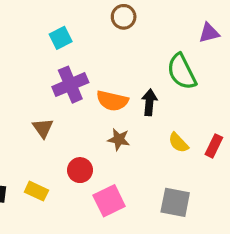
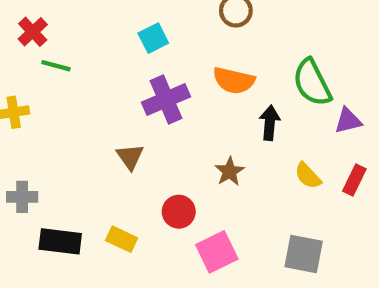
purple triangle: (209, 33) -> (348, 121), moved
orange semicircle: (112, 101) -> (234, 80), moved
brown star: (119, 139) -> (229, 171), turned 30

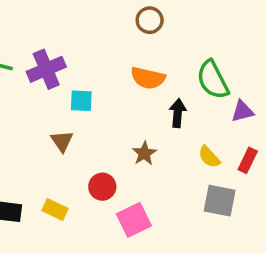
cyan square: (153, 38) -> (81, 101), moved, turned 30
purple cross: (166, 100) -> (46, 69), moved
gray square: (304, 254) -> (220, 201), moved

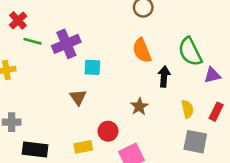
orange semicircle: (148, 78) -> (142, 50), turned 55
yellow semicircle: (209, 157) -> (187, 109), turned -150
yellow rectangle: (55, 209) -> (83, 147), moved, turned -36

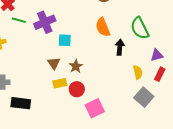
purple triangle: (212, 75) -> (157, 55), moved
brown star: (139, 106) -> (76, 66), moved
gray square: (195, 142) -> (144, 97), turned 30
yellow rectangle: (83, 147) -> (60, 83), moved

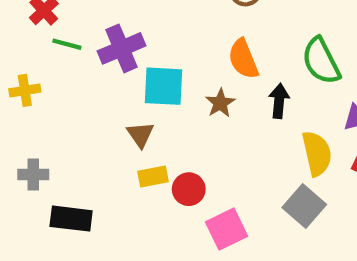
cyan square: (65, 40) -> (164, 86), size x1.5
brown star: (76, 66) -> (220, 103), moved
yellow semicircle: (138, 72) -> (317, 153), size x1.5
gray square: (144, 97) -> (304, 206), moved

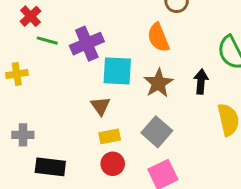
orange semicircle: (243, 59) -> (158, 37), moved
brown star: (220, 103) -> (158, 83), size x1.4
red circle: (189, 189) -> (113, 164), moved
gray square: (304, 206) -> (157, 132), moved

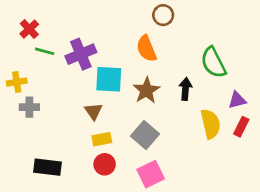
gray cross: (23, 135) -> (29, 107), moved

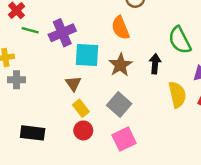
yellow rectangle: (102, 139) -> (81, 108), turned 63

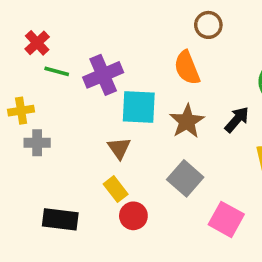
black arrow: (155, 64) -> (237, 120), turned 36
yellow rectangle: (81, 108) -> (116, 189), moved
pink square: (124, 139) -> (226, 219), moved, turned -35

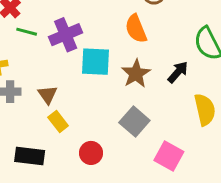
brown triangle: (119, 148) -> (48, 95), moved
yellow rectangle: (116, 189) -> (58, 122), moved

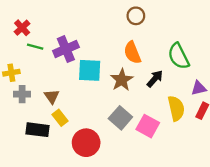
orange semicircle: (136, 29) -> (132, 53), moved
red circle: (91, 153) -> (86, 143), size x1.5
black rectangle: (30, 156) -> (37, 130), moved
pink square: (169, 156) -> (148, 126), moved

